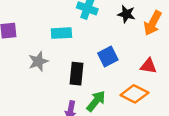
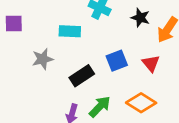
red triangle: (148, 66) -> (151, 63), moved, turned 36
black rectangle: (76, 74) -> (82, 76), turned 45

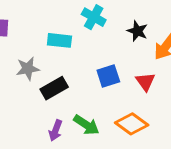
black rectangle: (82, 76) -> (54, 88), moved
green arrow: (100, 107) -> (86, 125), turned 75

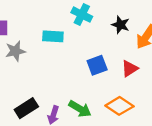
gray star: (28, 69) -> (15, 51), moved
red triangle: (145, 82) -> (130, 69), turned 36
black rectangle: (54, 88) -> (26, 108), moved

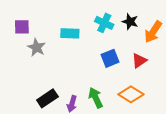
cyan cross: (82, 15) -> (104, 23), moved
gray star: (15, 51) -> (36, 47), turned -30
green arrow: (80, 109) -> (96, 98), turned -144

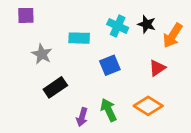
purple square: (22, 27) -> (26, 15), moved
blue square: (110, 58) -> (110, 65), moved
black rectangle: (47, 98) -> (55, 87), moved

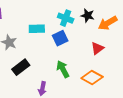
orange arrow: (173, 36) -> (108, 23), turned 30
blue square: (110, 65) -> (60, 38), moved
green arrow: (109, 110) -> (63, 69), moved

